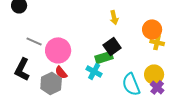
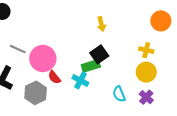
orange circle: (152, 29) -> (161, 21), moved
red semicircle: (61, 72) -> (54, 77), moved
yellow circle: (154, 74) -> (146, 72), moved
cyan semicircle: (131, 84) -> (119, 94), size x0.7

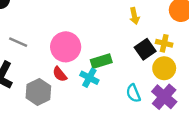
yellow arrow: (101, 24) -> (134, 16), moved
black square: (99, 54) -> (145, 49), moved
pink circle: (43, 59) -> (66, 47), moved
purple cross: (146, 97) -> (164, 97), size x1.5

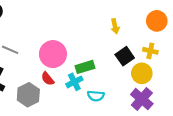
yellow cross: (164, 43) -> (150, 51), moved
cyan cross: (89, 78) -> (74, 82), turned 35
cyan semicircle: (133, 93) -> (96, 96), moved, turned -63

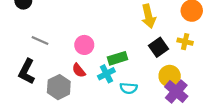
yellow arrow: (115, 26) -> (149, 16), size x1.5
pink circle: (53, 54) -> (84, 45), size x0.7
yellow circle: (142, 73) -> (170, 76), moved

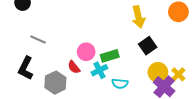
yellow cross: (185, 42) -> (178, 74), moved, turned 32
pink circle: (84, 45) -> (86, 52), moved

